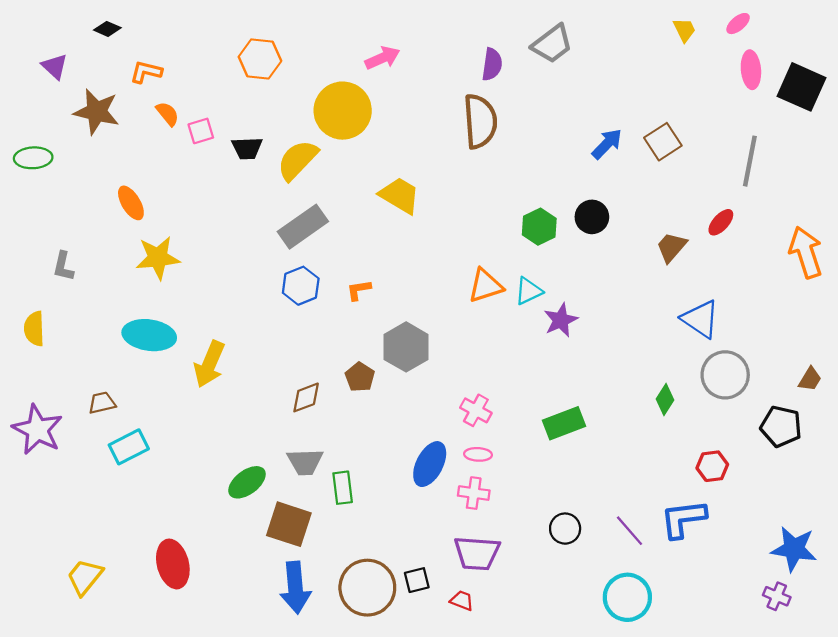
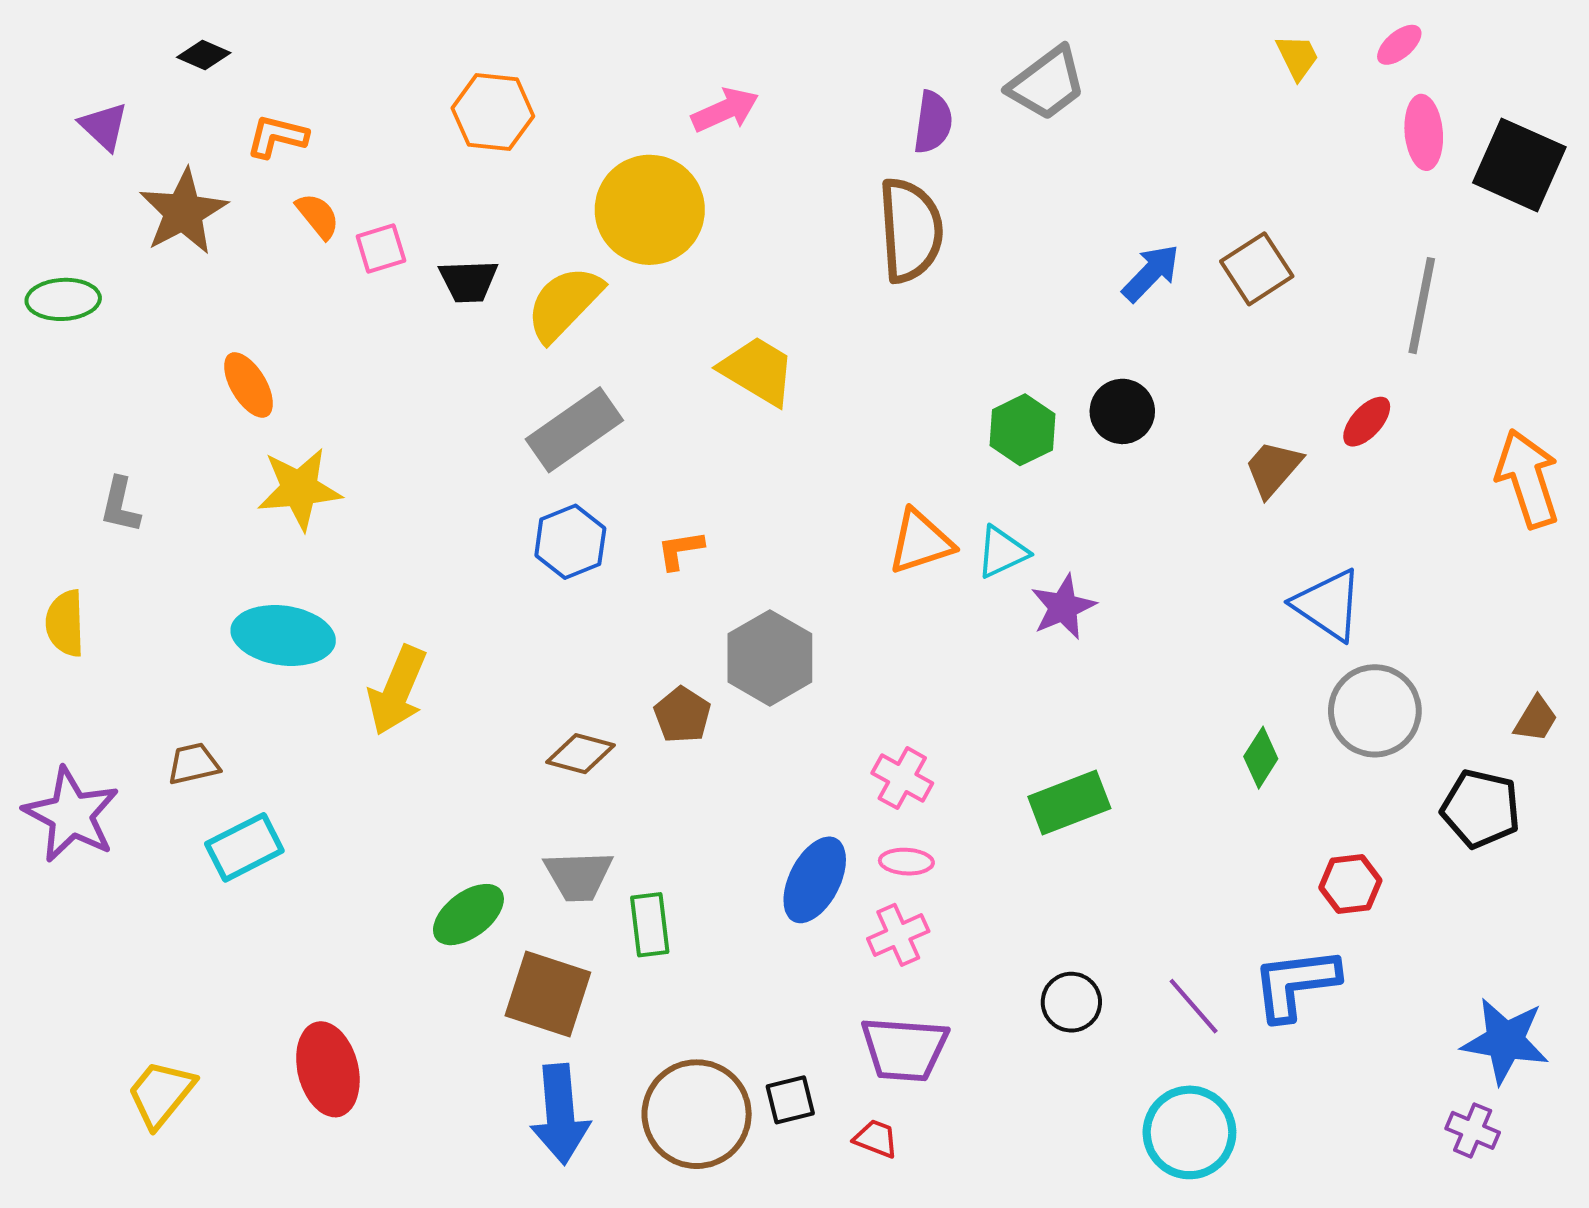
brown star: (97, 112) -> (183, 212), turned 30
brown diamond: (306, 397) -> (580, 754), turned 36
pink cross: (474, 493) -> (898, 935), turned -32

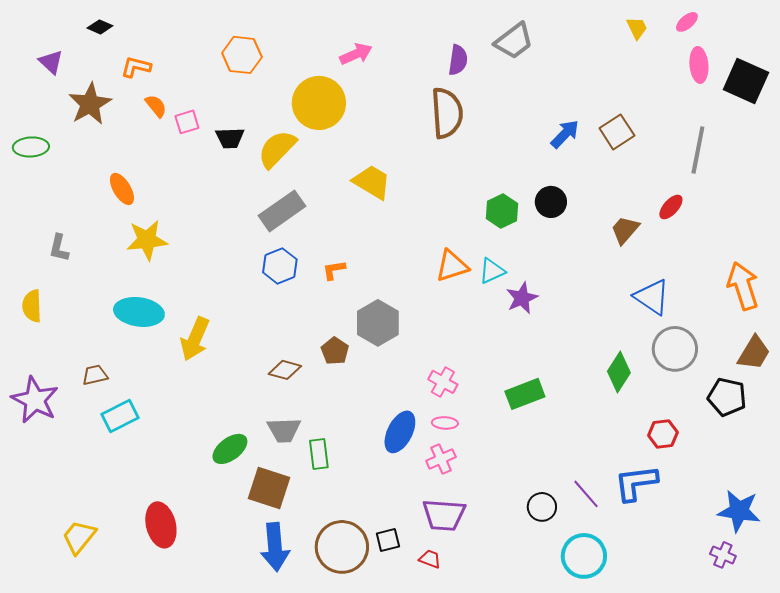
orange arrow: (1528, 479) -> (743, 286), moved
brown trapezoid: (1536, 719) -> (754, 353), size x1.5
green diamond: (1261, 758) -> (619, 372), size x1.4
black circle: (1071, 1002) -> (542, 507), moved

